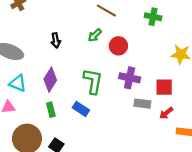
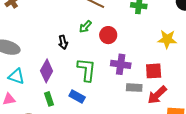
black arrow: (56, 40) -> (63, 42), moved
red arrow: (166, 113) -> (157, 95), size x1.5

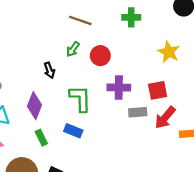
yellow star: (167, 39) -> (169, 52), turned 30

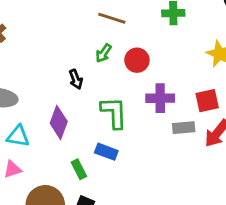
green rectangle: (41, 138) -> (79, 169), moved

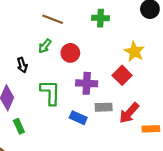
red square: (207, 101) -> (122, 75), moved, turned -36
blue rectangle: (106, 152) -> (78, 118), moved
green rectangle: (79, 169) -> (19, 126), moved

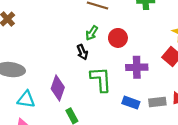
black arrow: (22, 65) -> (82, 52), moved
gray rectangle: (104, 107) -> (157, 102), moved

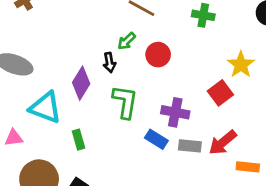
purple cross: (137, 67) -> (175, 112), moved
purple diamond: (58, 88) -> (81, 83), moved
cyan triangle: (26, 99) -> (45, 108), moved, size x1.4

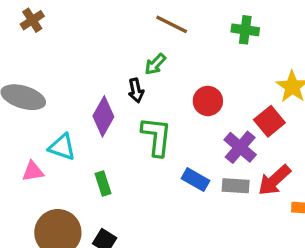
red circle: (158, 55) -> (208, 101), moved
cyan triangle: (45, 108) -> (62, 147), size x0.7
purple cross: (175, 112) -> (240, 147), moved, turned 32
pink triangle: (14, 138) -> (33, 171), moved

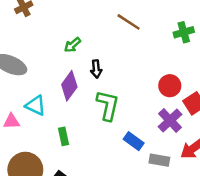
green cross: (245, 30) -> (184, 32), turned -30
green arrow: (155, 64) -> (72, 45), moved
red circle: (208, 101) -> (170, 86), moved
gray rectangle: (236, 186) -> (159, 160), moved

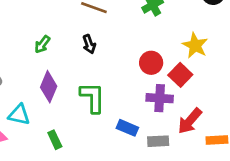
black arrow: (96, 69) -> (89, 44), moved
purple cross: (170, 120) -> (160, 98), turned -30

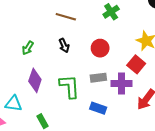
red circle: (151, 63) -> (100, 48), moved
gray rectangle: (158, 141) -> (98, 78), moved

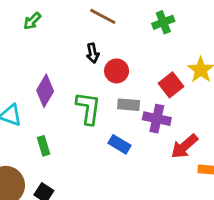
green arrow: (28, 48) -> (32, 21), moved
red circle: (100, 48) -> (117, 71), moved
red square: (136, 64) -> (171, 85), moved

